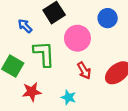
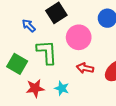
red arrow: (84, 71) -> (85, 68), turned 133
cyan star: (69, 97) -> (62, 88), moved

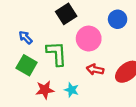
blue arrow: (29, 26) -> (26, 37), moved

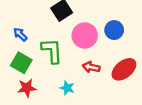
blue circle: (118, 19) -> (114, 30), moved
red star: (45, 90) -> (27, 88), moved

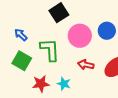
red star: (27, 88) -> (41, 84), moved

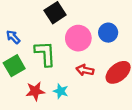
green square: (22, 61) -> (14, 66), turned 30

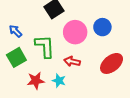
red arrow: (85, 70) -> (72, 61), moved

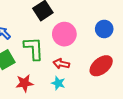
blue circle: (102, 27) -> (104, 29), moved
cyan star: (59, 81) -> (58, 83), moved

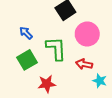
cyan star: (58, 83) -> (100, 81), moved

